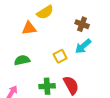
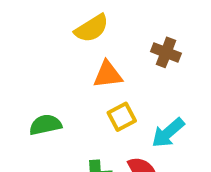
orange triangle: (29, 28) -> (108, 75), moved
cyan arrow: (83, 46) -> (168, 133), moved

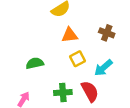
brown cross: (166, 52) -> (107, 33), moved

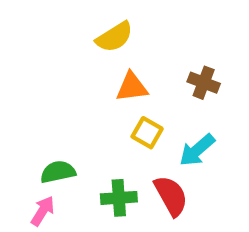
yellow square: (78, 59) -> (147, 133), turned -32
green semicircle: (35, 63) -> (58, 172), moved

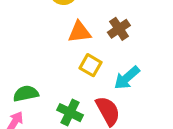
brown cross: (204, 83) -> (119, 29), moved, turned 35
green cross: (119, 198) -> (70, 113), turned 30

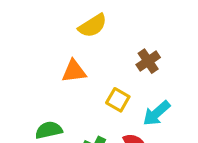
orange triangle: (79, 32) -> (74, 71), moved

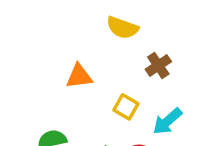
yellow semicircle: (93, 26) -> (122, 28), moved, turned 52

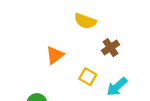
orange triangle: (79, 76) -> (55, 55), turned -30

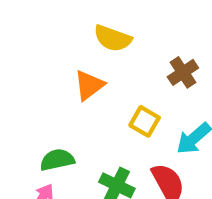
yellow semicircle: (85, 21) -> (113, 38), moved

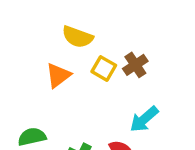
yellow square: (145, 121) -> (104, 68), moved

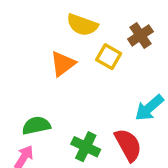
brown cross: (135, 65) -> (140, 35), moved

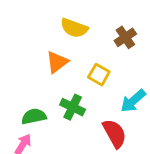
yellow square: (109, 57) -> (99, 75), moved
green cross: (86, 147) -> (73, 107), moved

